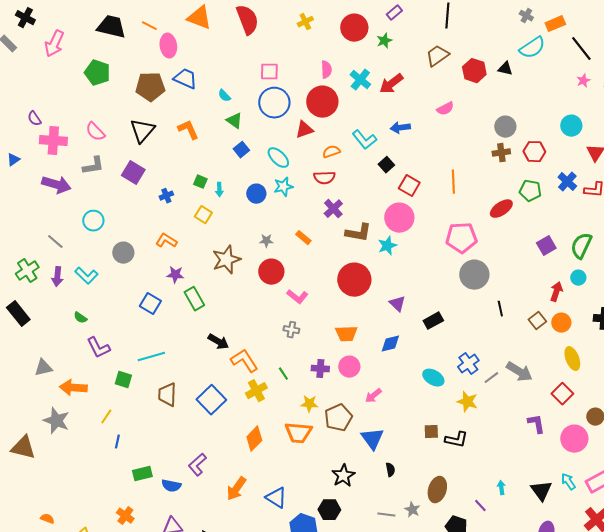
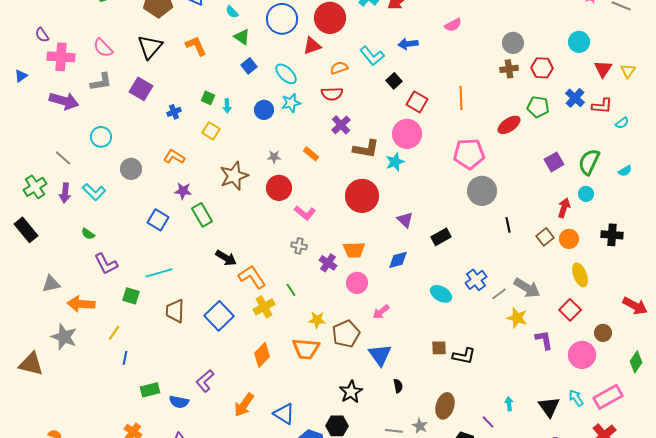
purple cross: (320, 369) -> (328, 263), moved, turned 30
yellow star: (467, 402) -> (517, 318), moved

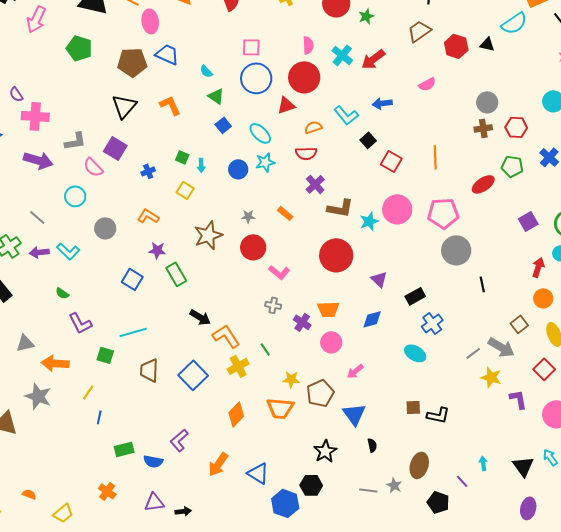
pink semicircle: (103, 48) -> (93, 167), moved
pink circle: (407, 134) -> (397, 209), moved
purple arrow: (65, 193) -> (39, 252), turned 78
brown square: (545, 237) -> (519, 324), moved
blue cross: (476, 280) -> (432, 323), moved

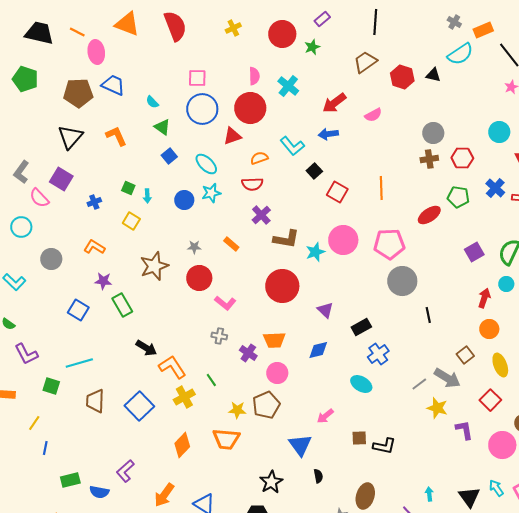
red arrow: (373, 59) -> (334, 103), moved
gray L-shape: (75, 141) -> (21, 172), turned 135
pink arrow: (355, 371) -> (325, 416), moved
brown pentagon: (320, 393) -> (266, 405), moved

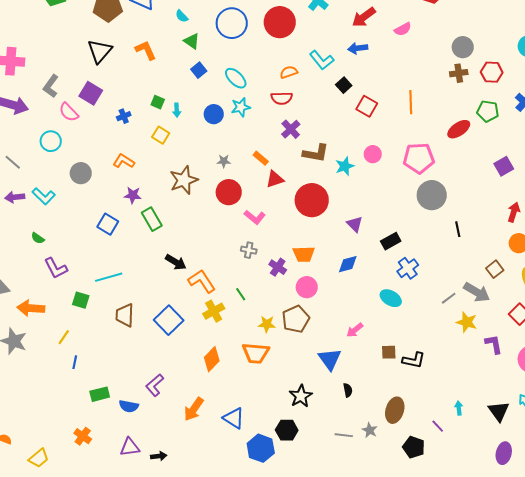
red triangle: (232, 136) -> (275, 179), moved
pink circle: (343, 240) -> (373, 154), size x0.6

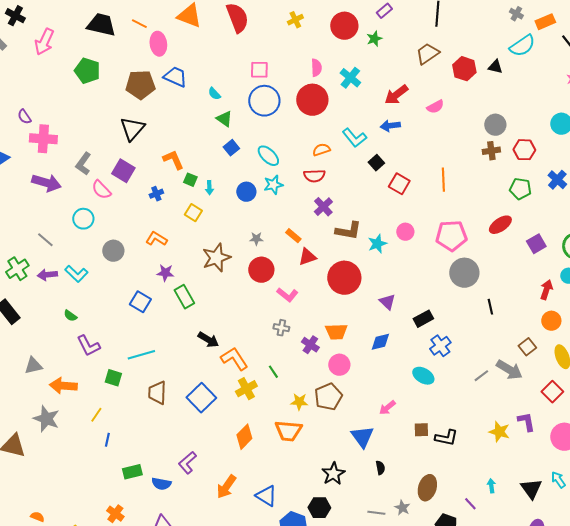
orange L-shape: (146, 50) -> (173, 160), moved
red ellipse: (459, 129) -> (500, 225), moved
yellow star: (467, 322) -> (499, 432), moved

